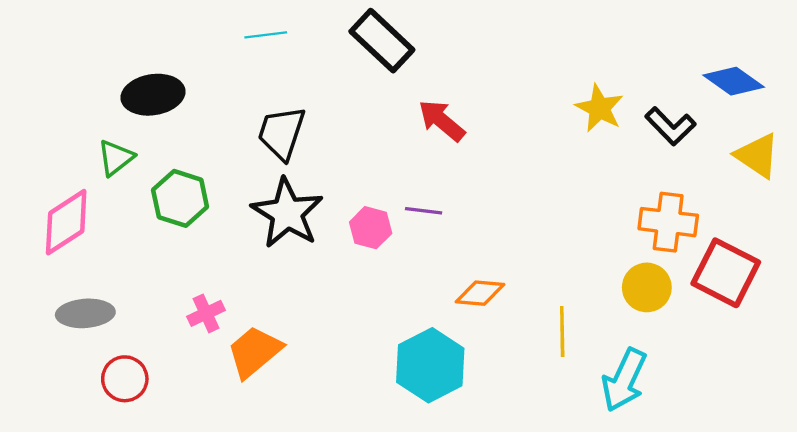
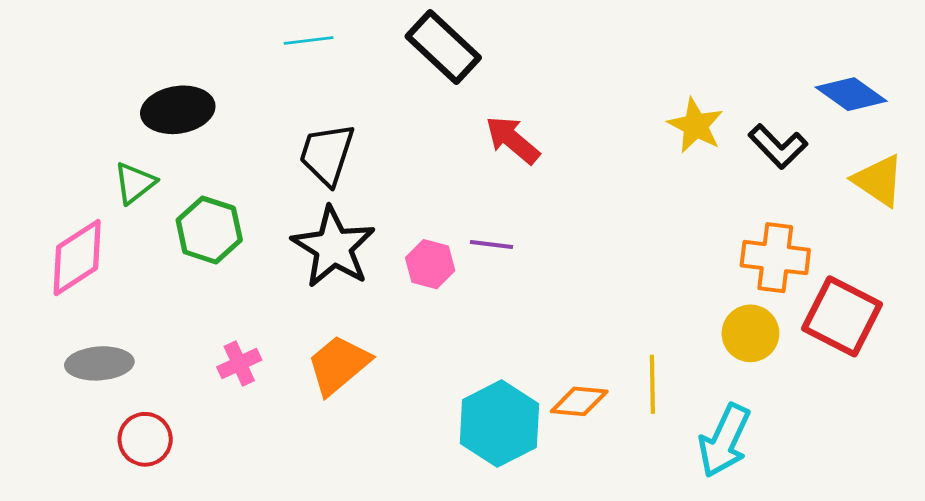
orange diamond: (480, 293) -> (579, 401), moved
orange trapezoid: (254, 352) -> (339, 365), moved

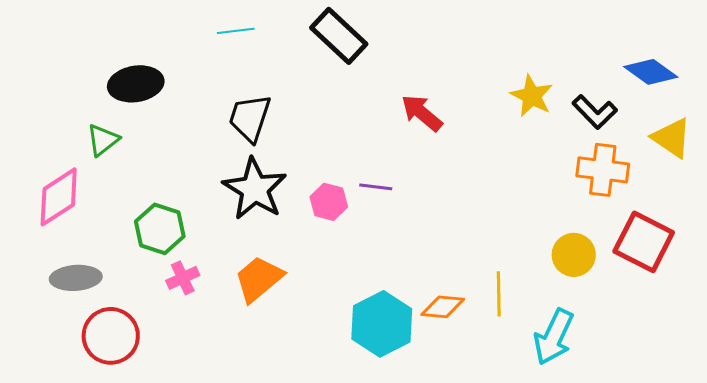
red arrow: (512, 140) -> (422, 113), moved
green hexagon: (209, 230) -> (160, 229), moved
orange cross: (775, 258) -> (603, 170), moved
red circle: (145, 439) -> (111, 336), size x1.4

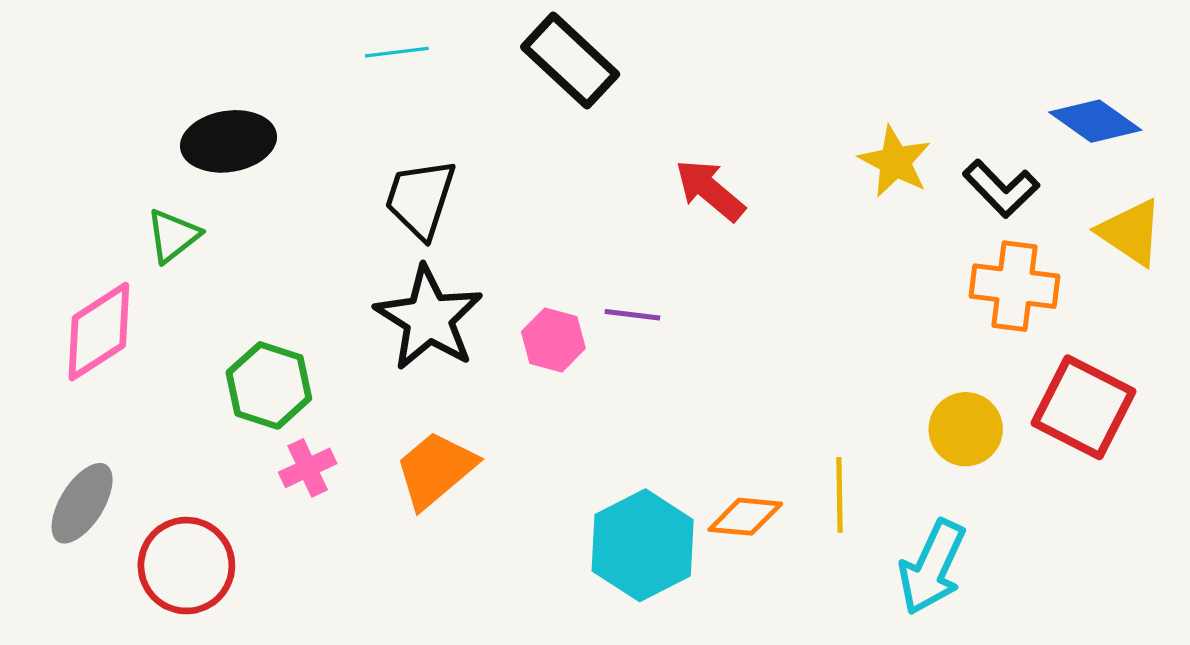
gray ellipse: (76, 278) -> (82, 503), moved, turned -54

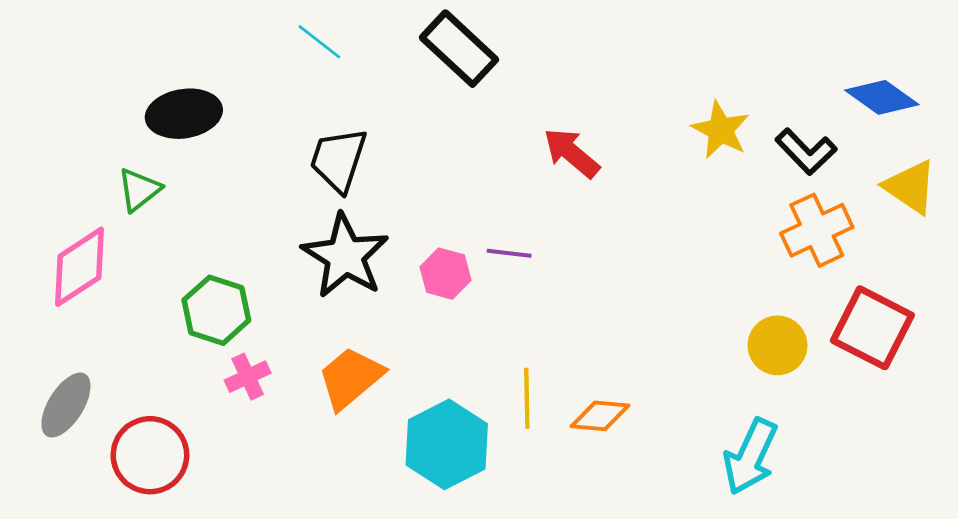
cyan line: (397, 52) -> (319, 42), turned 45
orange cross: (1014, 286) -> (817, 230), turned -32
yellow line: (839, 495) -> (527, 398), moved
cyan hexagon: (643, 545) -> (447, 444), moved

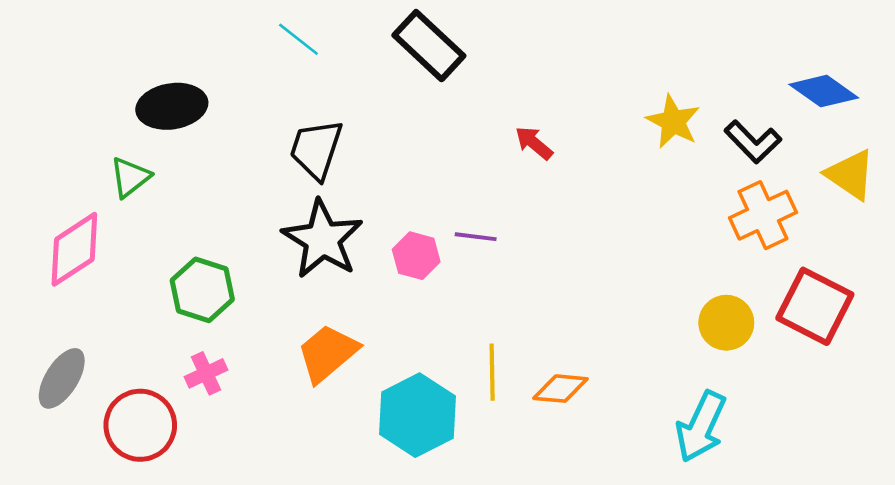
red arrow: (571, 153) -> (534, 143), size x0.7
pink cross: (248, 377) -> (206, 373), moved

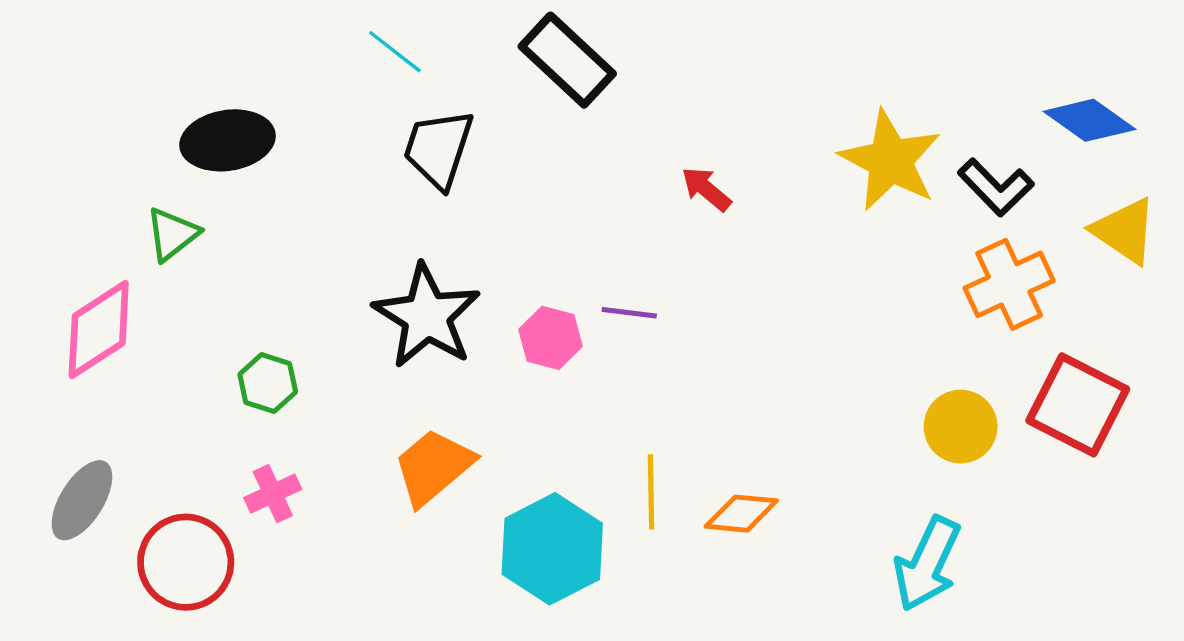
yellow star: (673, 121) -> (890, 160), size x1.4
black trapezoid: (316, 149) -> (438, 149), moved
green hexagon: (202, 290) -> (268, 383), size x0.7

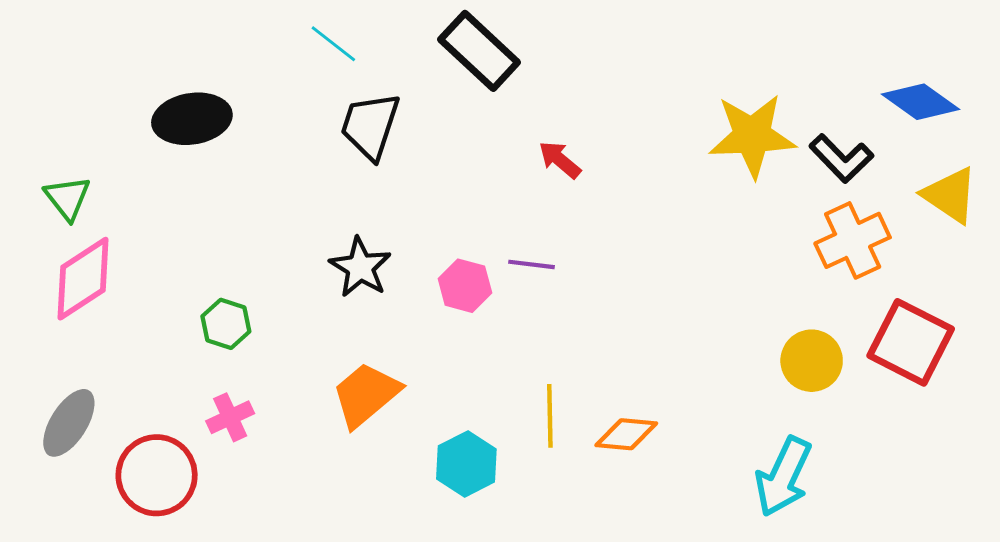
yellow star: (890, 160) -> (752, 136), turned -30
red arrow: (706, 189) -> (560, 160), moved
green triangle: (172, 234) -> (67, 198), moved, turned -30
black star: (427, 316) -> (360, 267), size x0.7
cyan hexagon: (552, 549) -> (466, 464), size x0.7

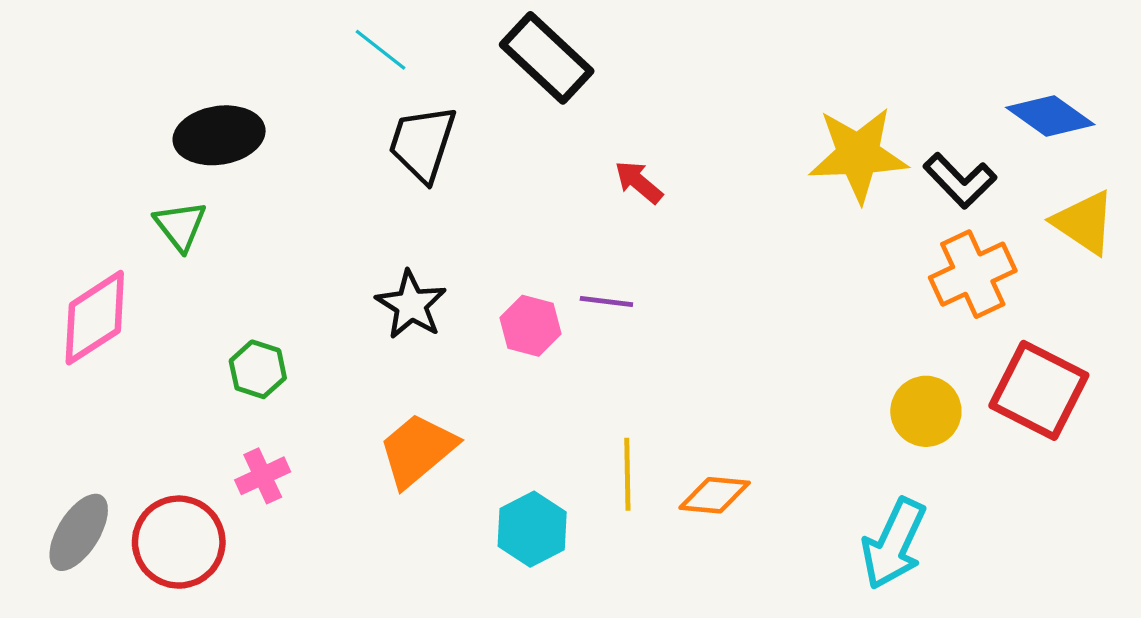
green triangle: (67, 198) -> (180, 226), moved
gray ellipse: (69, 423) -> (79, 532), moved

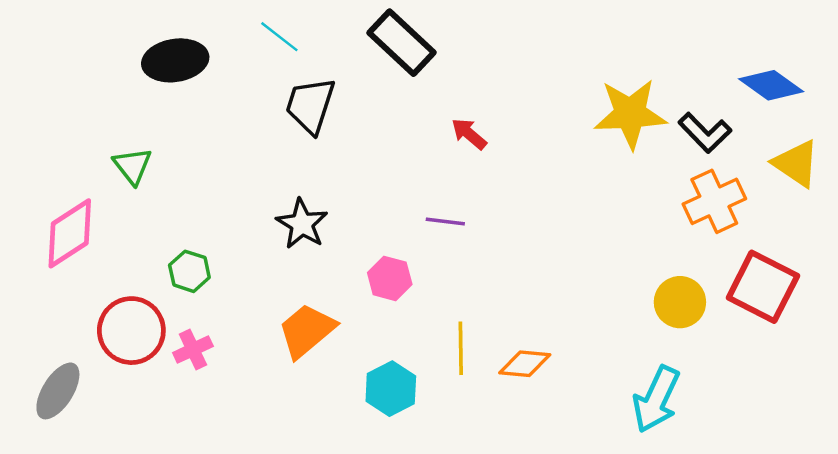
black ellipse: (219, 135) -> (175, 60), moved
pink hexagon: (531, 326) -> (390, 278), moved
red circle: (179, 542) -> (131, 331), moved

